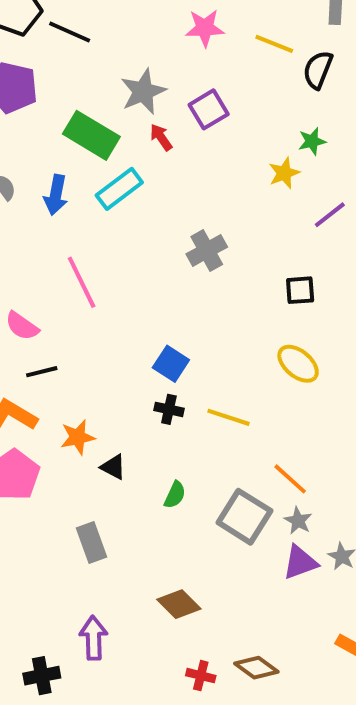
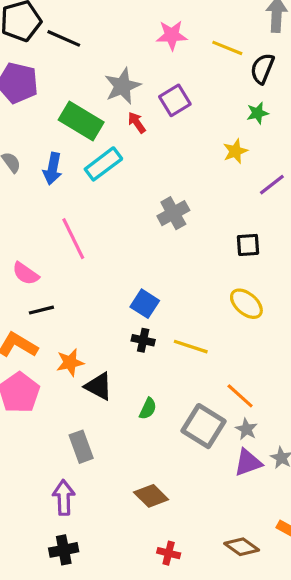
green star: (312, 141) -> (258, 113), moved
black triangle: (113, 467) -> (99, 386), size x1.4
purple arrow: (93, 638) -> (64, 498), moved
brown diamond: (256, 668) -> (242, 547), moved
black cross: (42, 676) -> (64, 550), moved

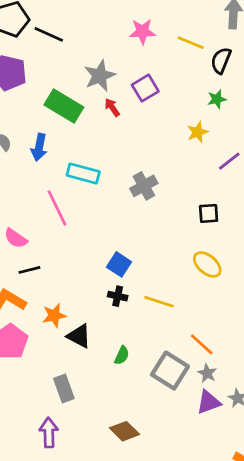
cyan rectangle: (103, 164) -> (83, 174), moved, turned 52

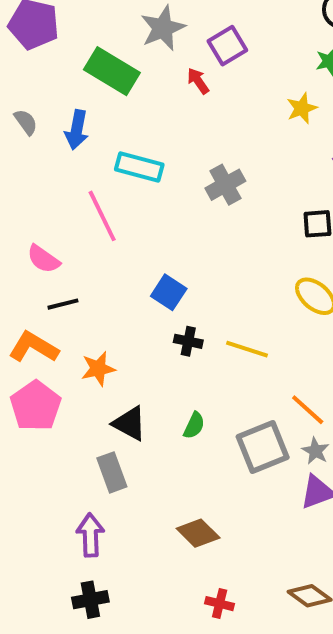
red arrow: (112, 107) -> (198, 81), moved
blue square: (119, 264) -> (169, 292), moved
black triangle: (79, 336) -> (130, 423), moved
gray square: (170, 371) -> (263, 447), turned 36

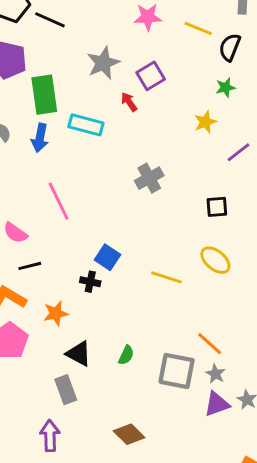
green rectangle: (112, 71) -> (44, 95), moved, turned 51
cyan rectangle: (139, 167) -> (86, 125), moved
black cross: (188, 341) -> (90, 282), moved
yellow line: (247, 349) -> (166, 277), moved
gray square: (263, 447) -> (177, 371), turned 33

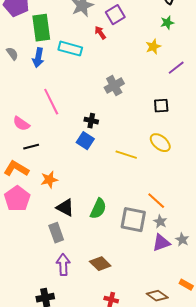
black cross: (90, 282) -> (91, 121), moved
green semicircle: (126, 355) -> (98, 209), size x1.5
purple arrow: (50, 436) -> (63, 265), moved

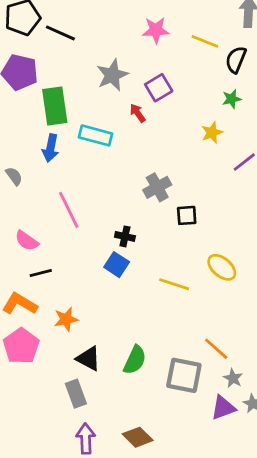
gray semicircle: (12, 54) -> (14, 176), moved
black square: (161, 106) -> (187, 215), moved
gray star: (160, 222) -> (233, 378), moved

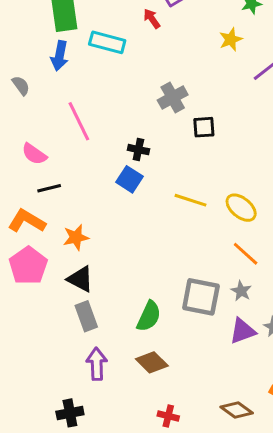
yellow ellipse: (222, 267) -> (241, 208), moved
orange line: (216, 349) -> (246, 254), moved
black triangle: (88, 359) -> (80, 279), moved
green semicircle: (135, 360) -> (149, 316), moved
gray star: (233, 378) -> (241, 291), moved

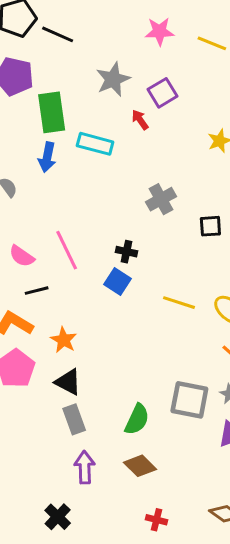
pink line: (79, 121) -> (67, 250), moved
black square: (204, 127) -> (210, 226), moved
orange star: (76, 237) -> (64, 340), turned -30
black cross: (70, 413) -> (58, 517), turned -35

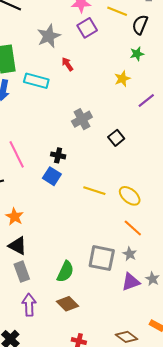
purple square: (162, 93) -> (87, 28), moved
black square: (210, 226) -> (116, 138), turned -35

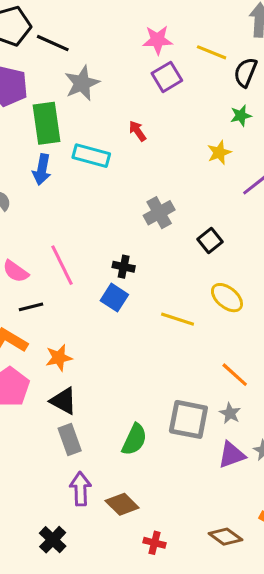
gray star: (49, 36) -> (82, 83), moved
yellow ellipse: (130, 196) -> (227, 298), moved
orange star: (15, 217) -> (59, 358), turned 30
brown diamond: (67, 304) -> (122, 504), moved

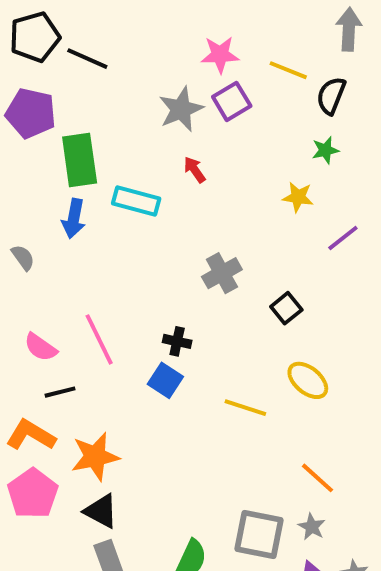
gray star: (82, 83) -> (181, 109), moved
yellow star: (219, 153) -> (298, 197), turned 30
orange star: (59, 358) -> (95, 456), size x1.4

